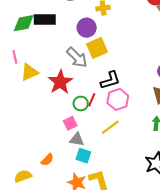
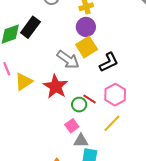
black rectangle: (45, 20) -> (30, 27), turned -45
purple circle: (87, 28) -> (86, 27), moved
black L-shape: (110, 80) -> (109, 62), moved
red line: (92, 100) -> (89, 99), turned -72

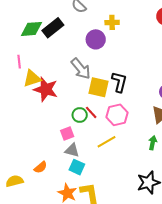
purple circle: (86, 27) -> (96, 39), moved
yellow square: (87, 47) -> (98, 87), moved, turned 30
black L-shape: (109, 62) -> (119, 82), turned -65
red star: (56, 86) -> (46, 89), moved, turned -30

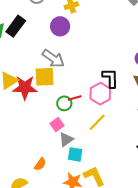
black L-shape: (119, 82) -> (110, 78), moved
yellow square: (98, 87) -> (45, 77), moved
red line: (91, 112) -> (75, 98), turned -48
gray triangle: (72, 150) -> (66, 140), turned -35

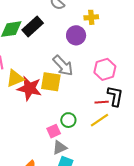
pink hexagon: (100, 94) -> (105, 69), moved
red line: (75, 98) -> (102, 102), moved
green circle: (64, 103) -> (68, 120), moved
yellow line: (97, 122) -> (99, 120), moved

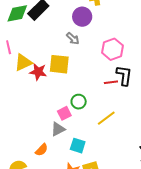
gray arrow: (63, 66) -> (73, 38), moved, size x0.6
red star: (29, 88) -> (38, 72), size x0.7
yellow line: (99, 120) -> (106, 118), moved
gray triangle: (60, 148) -> (58, 129), moved

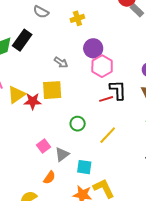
purple circle: (82, 17) -> (93, 48), moved
pink square: (64, 113) -> (44, 146), moved

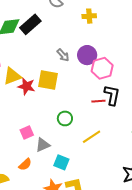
purple circle: (93, 48) -> (87, 55), moved

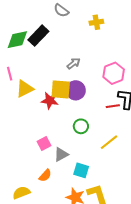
gray arrow: (63, 55) -> (74, 63), turned -80
purple circle: (87, 55) -> (76, 90), moved
red star: (26, 86) -> (50, 100), moved

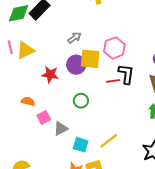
yellow triangle: (25, 89) -> (25, 50), moved
yellow square: (61, 89) -> (90, 59), moved
yellow line: (109, 142) -> (109, 141), moved
orange semicircle: (45, 176) -> (28, 101), moved, turned -120

